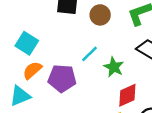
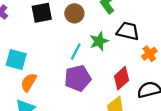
green star: (114, 67) -> (99, 41), moved, turned -30
purple pentagon: (62, 78) -> (78, 78), moved

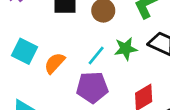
orange semicircle: (29, 82) -> (55, 63), moved

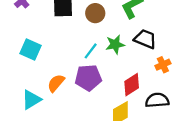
orange semicircle: (55, 63) -> (56, 83), moved

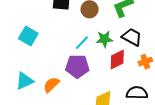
orange semicircle: (56, 83) -> (51, 85), moved
red diamond: (132, 85) -> (117, 60), moved

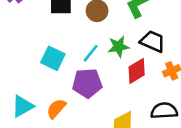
cyan square: (28, 36) -> (53, 58), moved

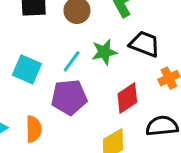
red diamond: (137, 71) -> (127, 98), moved
orange semicircle: (56, 109) -> (34, 129), turned 140

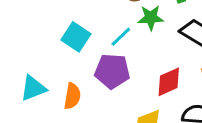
green star: (104, 52) -> (151, 18), moved

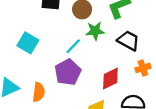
cyan square: (76, 37) -> (28, 43), moved
purple pentagon: (112, 71) -> (68, 72), turned -30

